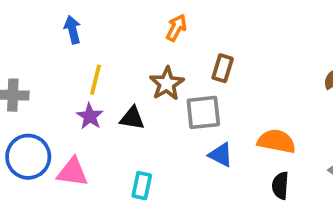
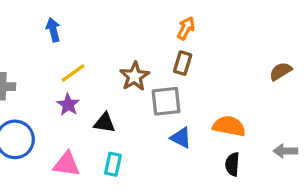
orange arrow: (176, 28) -> (186, 28), moved
yellow line: (96, 80) -> (73, 73), turned 40
black triangle: (132, 118) -> (105, 123), moved
pink triangle: (72, 172) -> (66, 164), moved

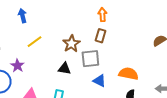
orange arrow: (186, 28) -> (102, 15), turned -32
purple star: (68, 105) -> (17, 66), moved
black triangle: (105, 123) -> (64, 69), moved

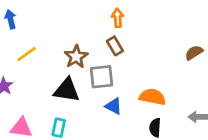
brown rectangle: (100, 36) -> (115, 46), turned -48
black triangle: (64, 69) -> (67, 90), size x1.5

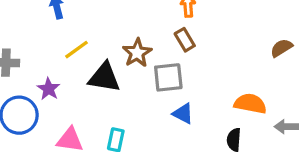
black triangle: (67, 90) -> (104, 77), moved
orange semicircle: (152, 97) -> (250, 104), moved

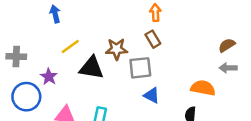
brown star: (137, 53) -> (117, 49), turned 30
gray arrow: (286, 127) -> (228, 68), moved

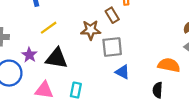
brown rectangle: (153, 39) -> (112, 15), moved
black triangle: (91, 68) -> (57, 58), moved

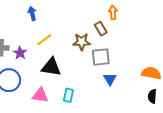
purple star: (29, 55) -> (20, 53), moved
blue triangle: (122, 72) -> (110, 79), turned 32
black semicircle: (158, 90) -> (152, 96), moved

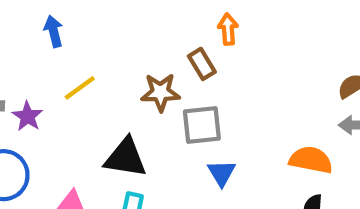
black triangle: (51, 67) -> (126, 158), moved

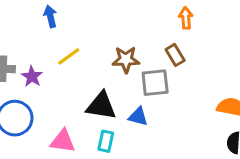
orange arrow: (228, 29) -> (186, 18), moved
brown rectangle: (202, 64) -> (175, 55), moved
blue triangle: (222, 173) -> (138, 117), moved, turned -45

